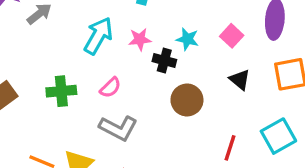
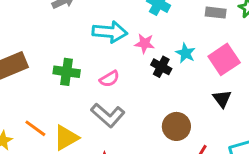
cyan arrow: (98, 36) -> (110, 32), turned 52
pink square: (232, 36) -> (224, 59), size x1.5
brown circle: (187, 100) -> (176, 126), moved

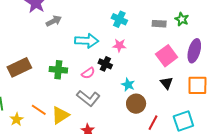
pink star: (145, 43) -> (119, 45), moved
cyan star: (185, 53) -> (128, 85), moved
black cross: (161, 67) -> (105, 64), moved

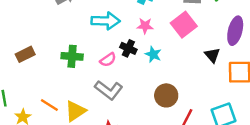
pink square: (167, 56) -> (184, 25), moved
brown rectangle: (19, 67) -> (25, 54), size x0.7
black triangle: (167, 83) -> (212, 55), moved
cyan star: (128, 85) -> (153, 54), moved

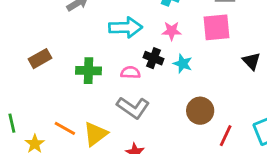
pink square: (184, 25) -> (217, 27), turned 35
brown rectangle: (25, 54) -> (40, 59), moved
pink semicircle: (108, 60) -> (130, 72), turned -140

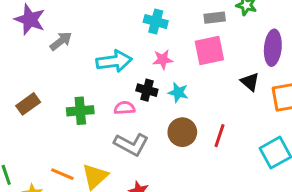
brown circle: (200, 111) -> (182, 132), moved
red line: (226, 136) -> (219, 136), moved

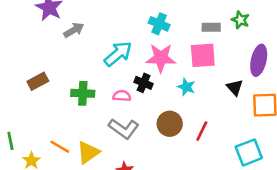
pink star: (163, 59) -> (161, 58), size x1.6
cyan arrow: (114, 61) -> (118, 54), turned -40
cyan star: (178, 92) -> (186, 87), moved

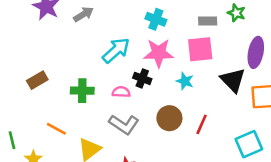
gray arrow: (74, 30) -> (83, 14), moved
black triangle: (235, 87) -> (233, 80), size x1.5
orange line: (60, 147) -> (56, 129), moved

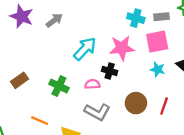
cyan cross: (156, 19) -> (136, 18), moved
cyan star: (185, 81) -> (158, 69), moved
green cross: (82, 91) -> (59, 86), turned 30

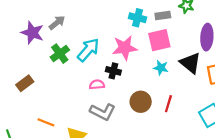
purple star: (22, 16) -> (32, 33), moved
green cross: (59, 86) -> (60, 54), moved, turned 30

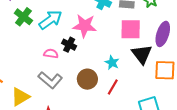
pink square: (159, 40) -> (131, 29), moved
green cross: (60, 54) -> (23, 17), turned -30
cyan star: (161, 68) -> (112, 63), moved

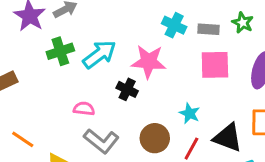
green cross: (23, 17) -> (60, 51), turned 36
pink semicircle: (51, 54) -> (84, 109), moved
black triangle: (142, 54) -> (228, 138), moved, turned -30

